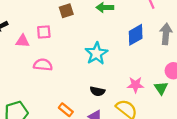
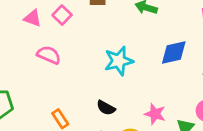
pink square: (44, 32) -> (62, 15), turned 32

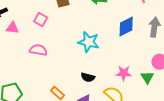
pink triangle: (33, 18) -> (12, 28), moved
cyan star: (119, 61) -> (89, 42), turned -30

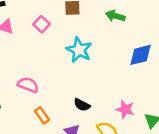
cyan star: (89, 42) -> (79, 50), moved
pink semicircle: (38, 50) -> (28, 85), moved

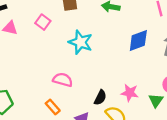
pink semicircle: (28, 85) -> (63, 80), moved
black semicircle: (82, 105) -> (100, 98), moved, turned -84

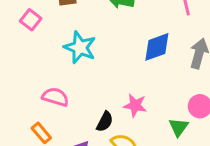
pink star: (130, 93) -> (135, 105), moved

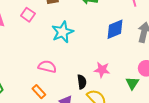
cyan star: (80, 47) -> (63, 32), turned 30
black semicircle: (105, 122) -> (82, 82), turned -32

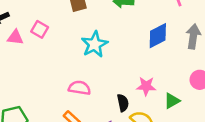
pink square: (28, 15) -> (40, 29), moved
green triangle: (132, 83) -> (172, 101), moved, turned 32

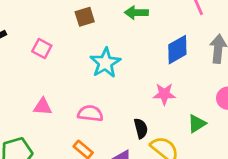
pink triangle: (15, 37) -> (43, 107), moved
pink star: (146, 86) -> (164, 94), moved

